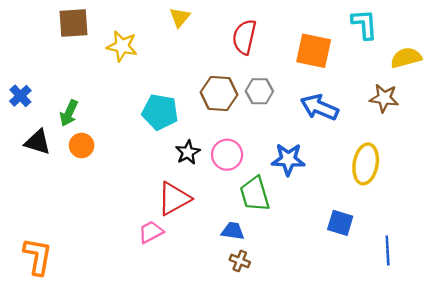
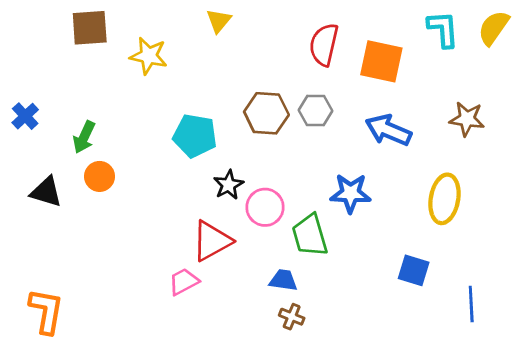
red semicircle: (244, 37) -> (324, 45), moved
yellow semicircle: (406, 58) -> (494, 28), moved, turned -40
black triangle: (38, 142) -> (46, 192), moved
pink circle: (227, 155) -> (265, 207), moved

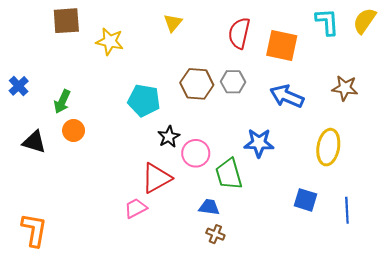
yellow triangle: (219, 21) -> (173, 23), moved
blue line: (471, 304) -> (347, 210), moved

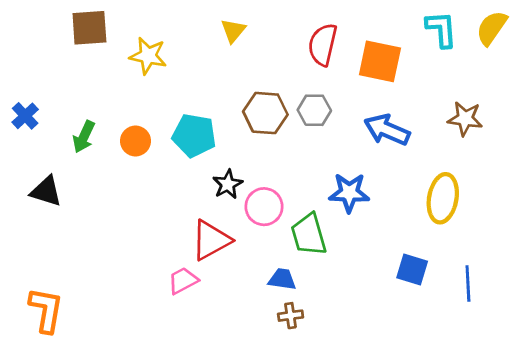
orange circle: (74, 130) -> (135, 141), moved
brown cross: (215, 234) -> (291, 316), turned -30

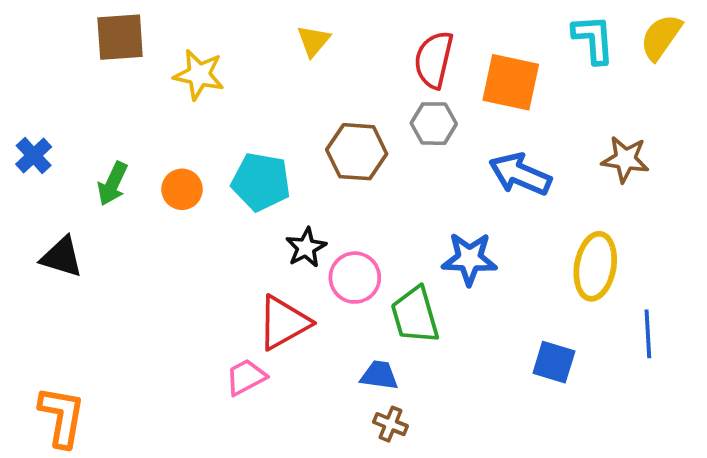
gray hexagon: (314, 110) -> (434, 124), moved
blue line: (468, 283) -> (648, 334), moved
brown cross: (291, 316) -> (391, 424), turned 30

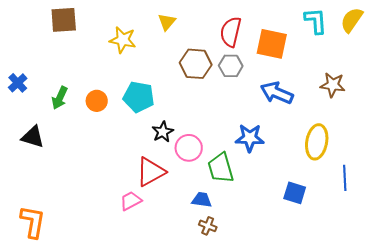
yellow star: (199, 75) -> (123, 40), moved
brown hexagon: (357, 152) -> (196, 64), moved

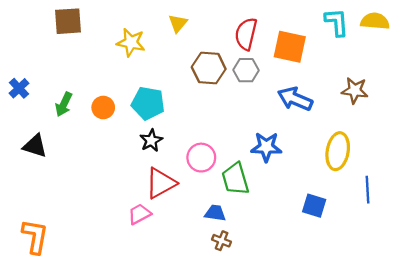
yellow semicircle: (352, 20) -> (375, 21), turned 60
black star: (163, 132) -> (151, 141), moved

